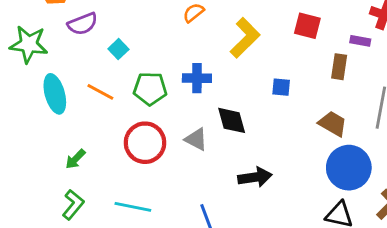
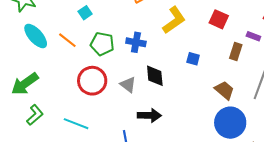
cyan ellipse: (55, 94) -> (36, 36), turned -36
green arrow: (75, 159) -> (25, 84), moved, size x1.8
black arrow: (255, 177) -> (149, 115), moved

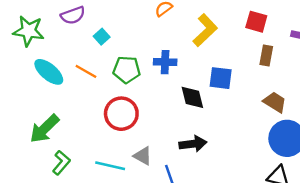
brown rectangle: (236, 52) -> (266, 56), moved
blue square: (193, 59) -> (221, 78), moved, size x1.5
gray triangle: (128, 85) -> (143, 156), moved

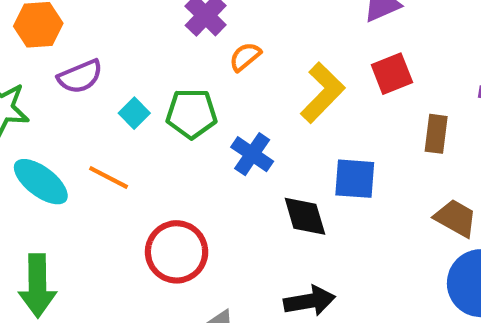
red square: (256, 22) -> (392, 74), moved, turned -35
blue cross: (165, 62) -> (252, 154), turned 35
green pentagon: (127, 70) -> (192, 114), moved
green arrow: (44, 129) -> (38, 286), turned -44

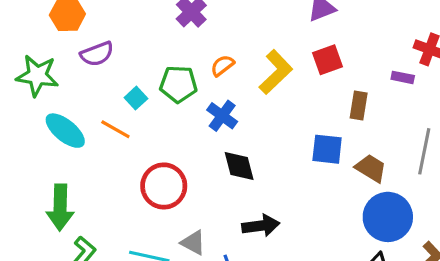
orange semicircle: (245, 57) -> (222, 66), moved
cyan square: (134, 113) -> (136, 98), moved
blue square: (355, 179) -> (327, 149), moved
black diamond: (305, 216) -> (239, 166), moved

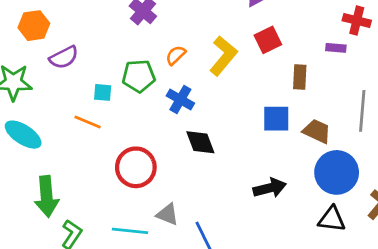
cyan square: (136, 98) -> (103, 92), turned -36
cyan ellipse: (65, 131) -> (23, 135), moved
black arrow: (261, 226) -> (270, 188), moved

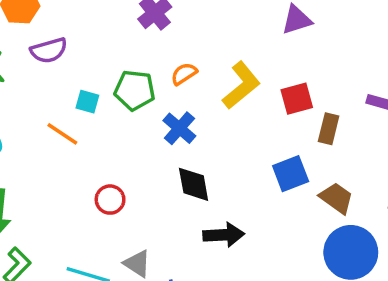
red square: (268, 40) -> (297, 99), moved
blue square: (276, 119) -> (291, 174), turned -32
red circle: (136, 167) -> (110, 200), size x0.6
black arrow: (270, 188) -> (224, 235), moved

